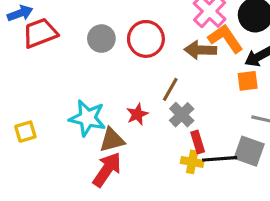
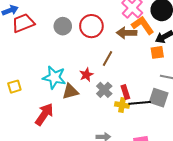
gray cross: (182, 115) -> (104, 90), moved
red arrow: (107, 170) -> (44, 114), moved

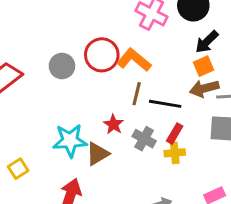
orange L-shape: (143, 25) -> (134, 60), moved
brown arrow: (127, 33) -> (204, 88), moved
red rectangle: (125, 92) -> (175, 134), turned 64
black line: (140, 103) -> (165, 104), moved, turned 30

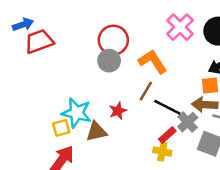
red circle: (102, 55) -> (113, 40), moved
gray circle: (62, 66) -> (109, 61), moved
gray cross: (144, 139) -> (188, 122), moved
yellow square: (18, 169) -> (61, 128), moved

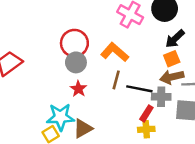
red star: (118, 111) -> (78, 89), moved
gray cross: (188, 122) -> (161, 97), turned -30

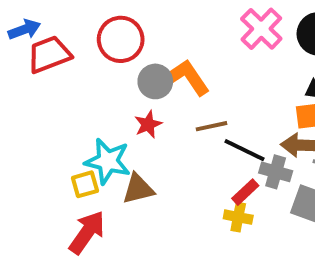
red circle: (74, 43) -> (121, 39), moved
orange L-shape: (115, 52) -> (188, 77), moved
brown line: (116, 80) -> (212, 126), turned 48

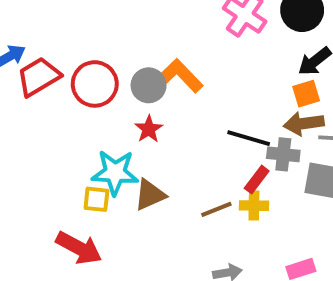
red circle: (121, 39) -> (95, 84), moved
brown line: (212, 126) -> (216, 209), moved
yellow square: (85, 184) -> (96, 199), turned 32
red arrow: (87, 232) -> (79, 248), moved, turned 93

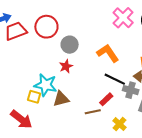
orange L-shape: (180, 76) -> (108, 53), moved
red circle: (95, 84) -> (46, 27), moved
red rectangle: (257, 180) -> (106, 99), moved
yellow cross: (254, 206) -> (119, 124), moved, turned 32

